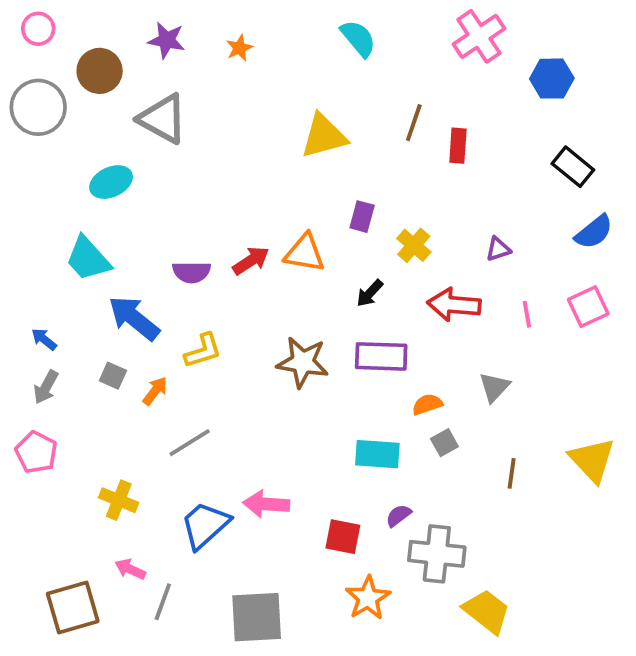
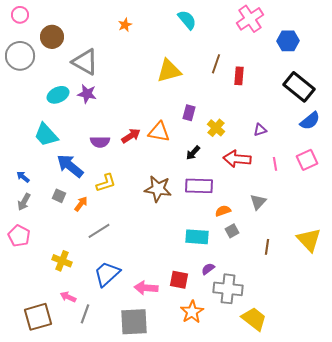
purple star: (167, 40) -> (87, 94), moved
black rectangle: (573, 167) -> (299, 87), size x1.4
pink arrow: (266, 504) -> (146, 288), moved

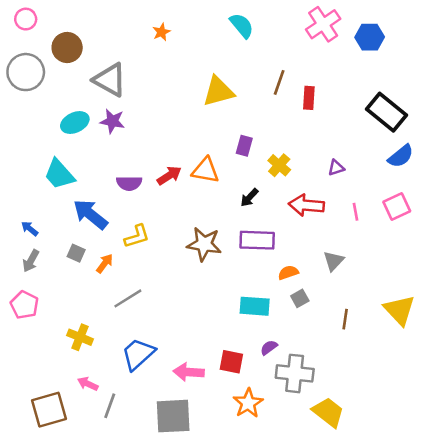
blue hexagon: (288, 41) -> (370, 37), moved

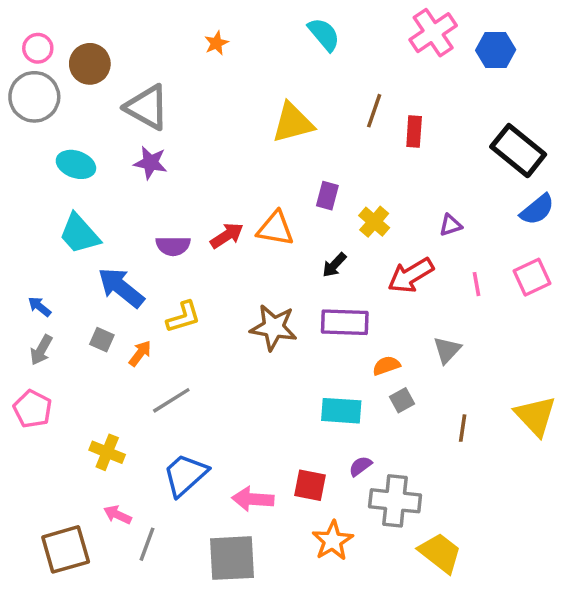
pink circle: (26, 19) -> (38, 48), moved
cyan ellipse: (75, 123) -> (76, 164), moved, turned 44
red arrow: (306, 205) -> (411, 275), turned -36

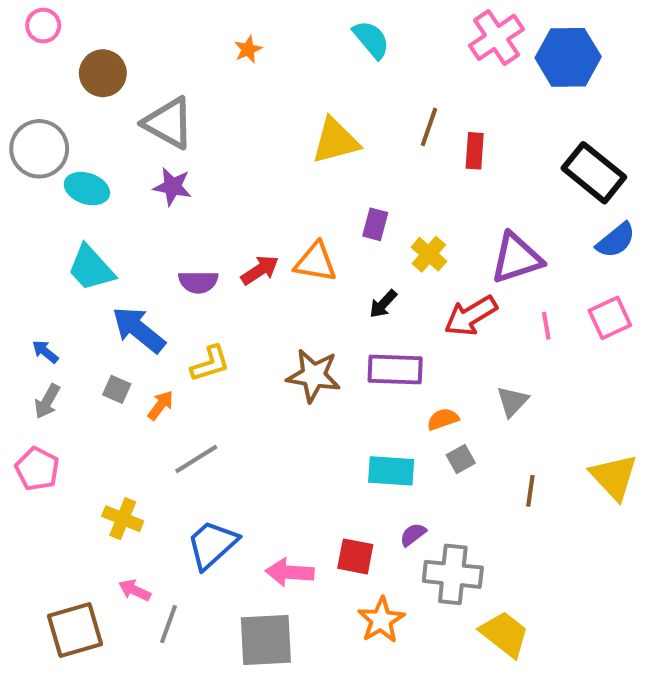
pink circle: (38, 48) -> (43, 26), moved
blue hexagon: (496, 50) -> (568, 57), size x1.4
gray circle: (34, 97) -> (39, 149), moved
purple triangle: (451, 225) -> (516, 258), size x2.0

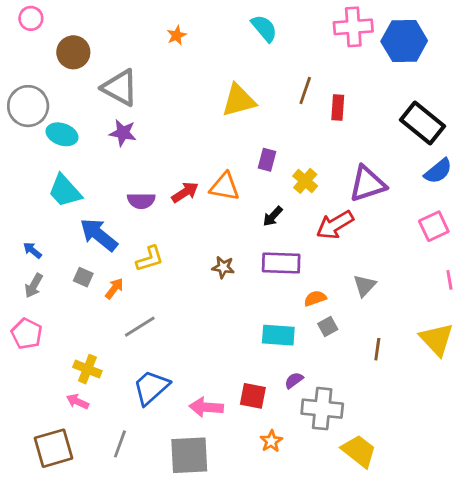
pink cross: (497, 37) -> (353, 27), turned 30
pink line: (546, 326) -> (449, 280), moved
brown star: (314, 375) -> (223, 267), size x0.6
pink arrow: (135, 590) -> (78, 402), moved
orange star: (381, 620) -> (271, 441), size x0.7

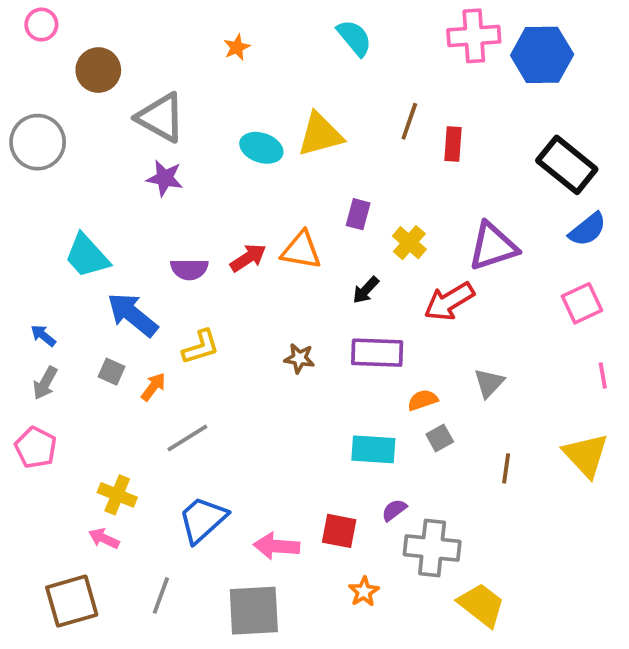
cyan ellipse: (62, 134) -> (261, 148), moved

